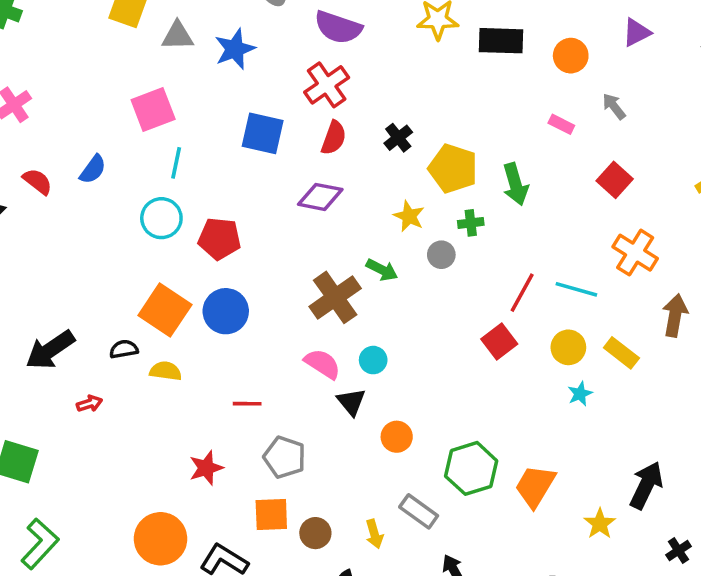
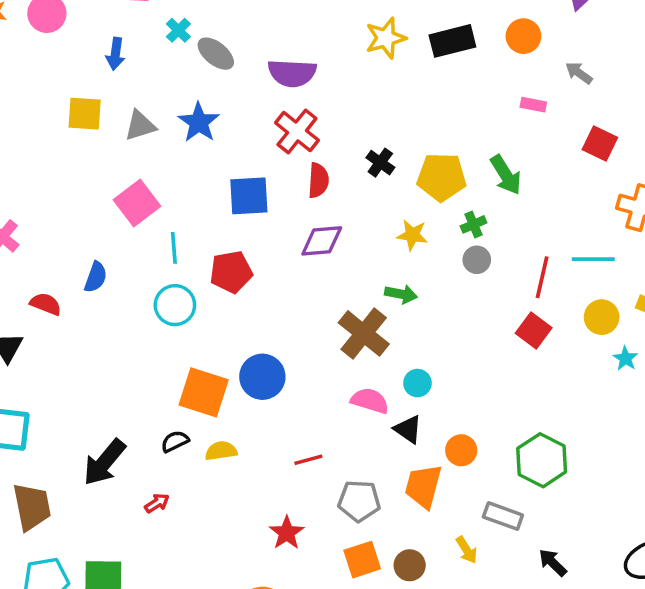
red pentagon: (220, 239) -> (231, 272), moved
gray circle: (441, 255) -> (477, 260), moved
orange trapezoid: (535, 486) -> (423, 486), moved

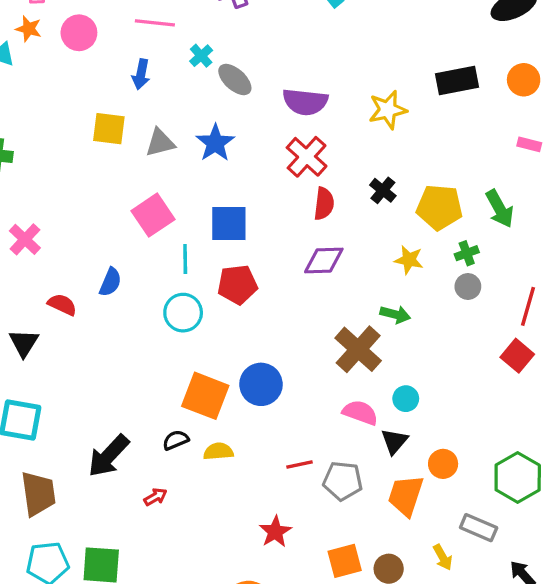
yellow star: (386, 38) -> (388, 110), moved
blue square: (249, 196) -> (229, 224), moved
black triangle: (408, 429) -> (394, 441), turned 32
gray pentagon: (359, 501) -> (343, 481), moved

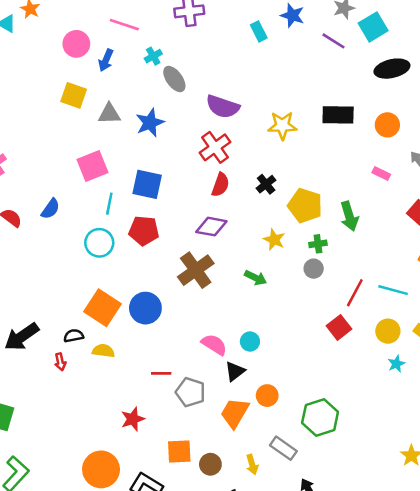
pink circle: (79, 33) -> (76, 44), moved
brown cross: (358, 349) -> (196, 270), moved
red arrow: (155, 497) -> (60, 362), moved, turned 96

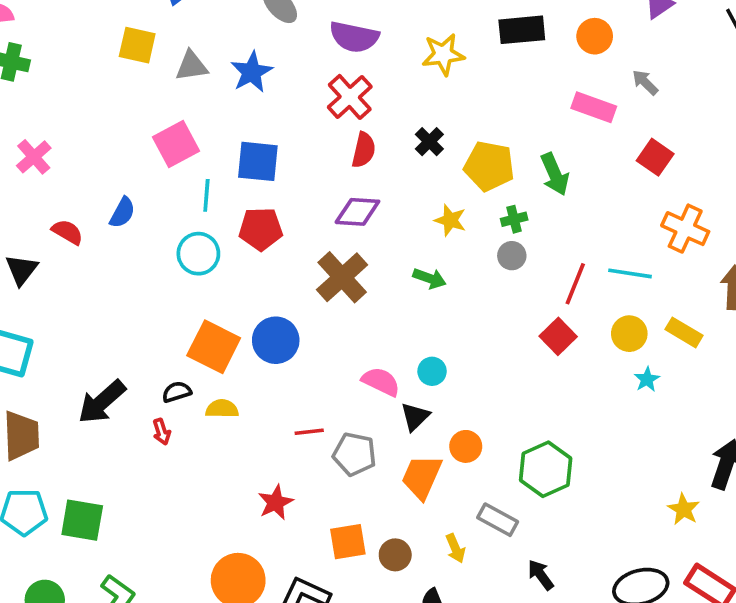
pink rectangle: (381, 173) -> (594, 107), size x1.6

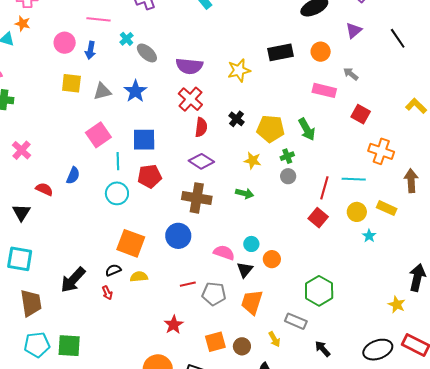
purple diamond: (357, 212) -> (201, 161), turned 35
brown cross: (342, 277) -> (197, 198), turned -32
blue circle: (276, 340) -> (178, 236), moved
orange circle: (466, 446) -> (272, 259), moved

